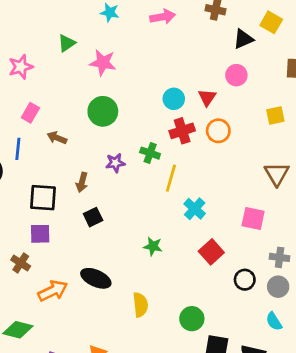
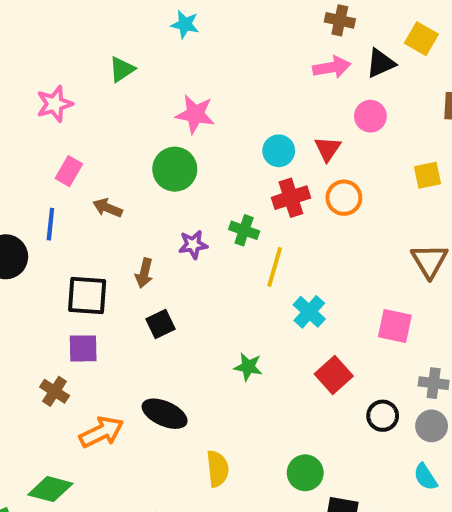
pink arrow: (163, 17) -> (332, 67), moved
pink star: (103, 63) -> (195, 114), moved
yellow semicircle: (140, 305) -> (218, 469), moved

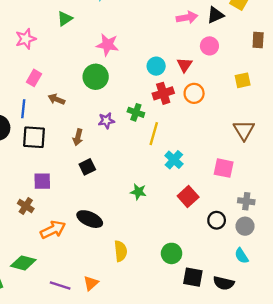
black square: (87, 295) -> (34, 137), moved

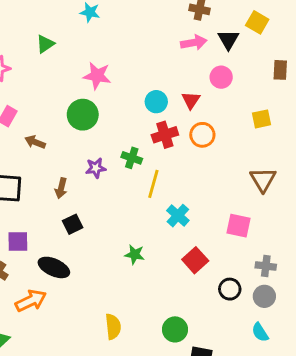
black triangle: (215, 15) -> (228, 40), turned -36
black ellipse: (90, 219) -> (54, 267), moved

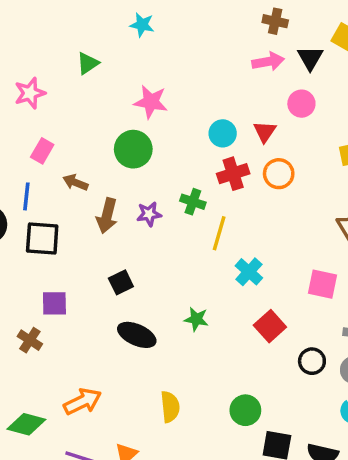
brown arrow: (61, 188) -> (107, 216), moved, size x1.4
black ellipse: (54, 267) -> (137, 335), moved
orange arrow: (31, 301) -> (82, 401), moved

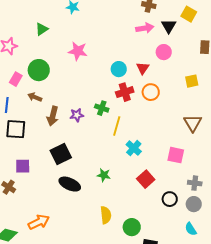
green circle: (133, 149) -> (39, 70), moved
black square: (121, 282) -> (61, 154), size x1.5
yellow semicircle: (170, 407) -> (106, 215), moved

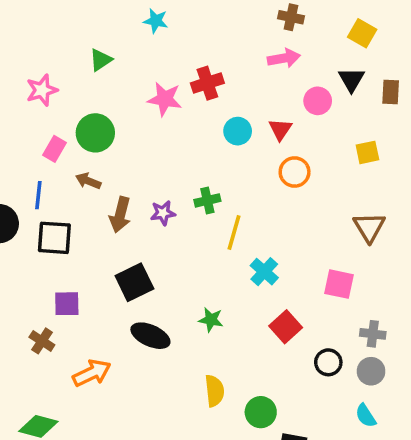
black triangle: (169, 26) -> (351, 80), moved
red cross: (125, 92) -> (207, 83), moved
green cross: (102, 108) -> (207, 200), turned -32
orange arrow: (39, 222) -> (92, 373), moved

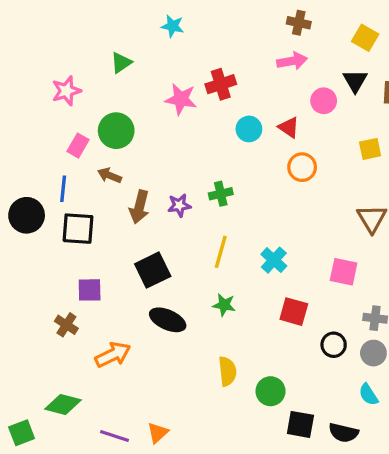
red triangle: (280, 129) -> (289, 127), turned -30
yellow line: (234, 232) -> (221, 252), moved
red square: (286, 327) -> (294, 312), turned -32

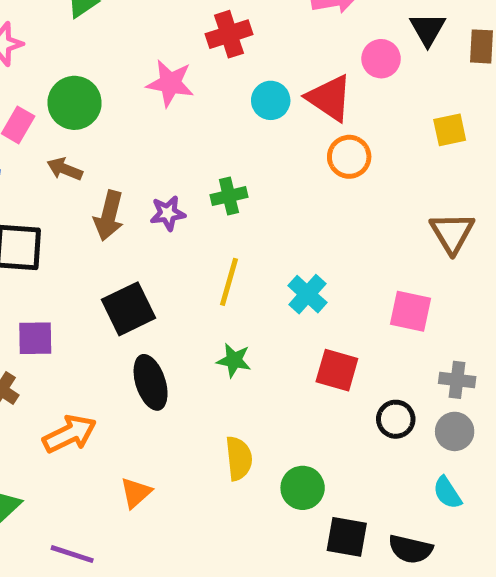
pink star: (181, 99) -> (170, 83), moved
red triangle: (289, 127) -> (330, 98), size x1.5
black ellipse: (168, 320) -> (151, 382), turned 48
orange triangle: (158, 433) -> (136, 493), moved

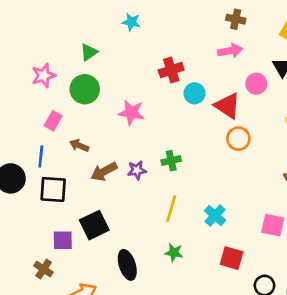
pink star: (170, 83) -> (131, 113), moved
cyan circle: (271, 100) -> (195, 93), moved
green circle: (75, 103) -> (85, 89), moved
brown arrow: (109, 216) -> (104, 172), turned 48
black square: (128, 309) -> (94, 225), moved

